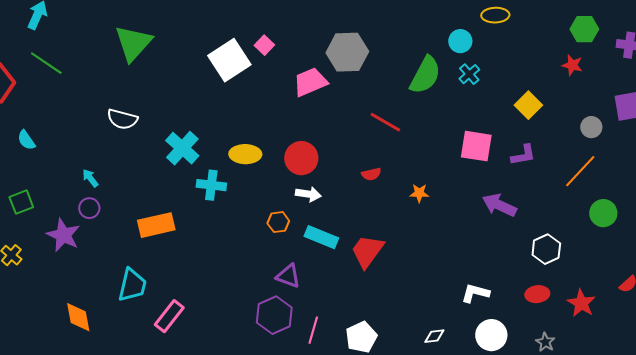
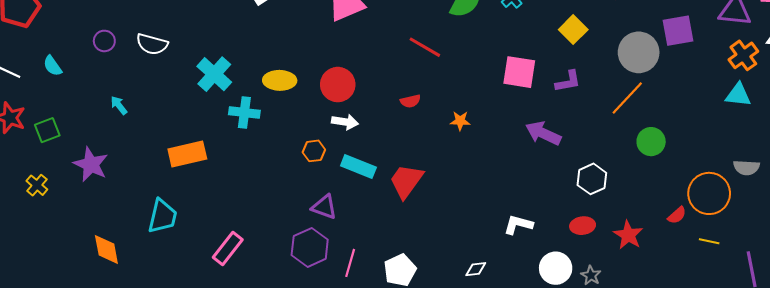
gray circle: (591, 127) -> (639, 52), size x1.8
purple circle: (89, 208) -> (104, 41), moved
pink rectangle: (169, 316) -> (228, 248), moved
white circle: (491, 335) -> (556, 268), moved

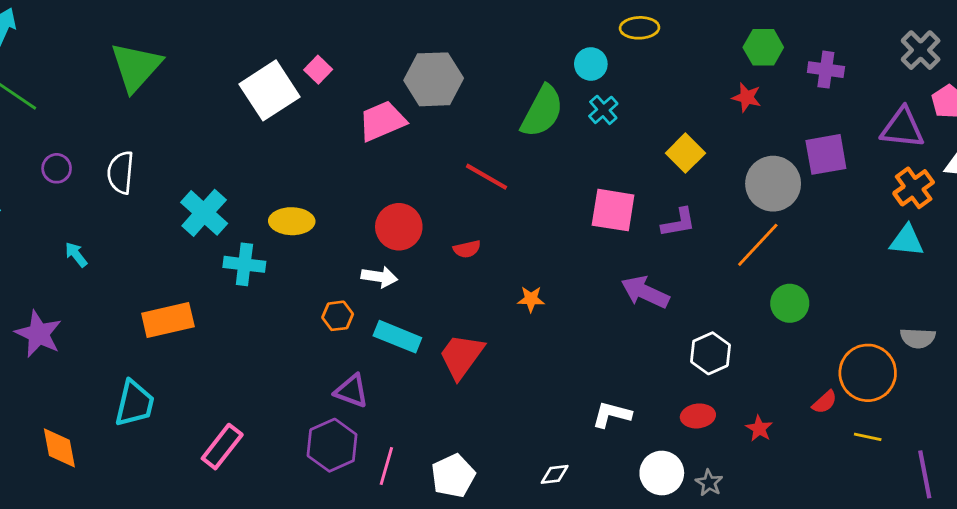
white semicircle: (152, 44) -> (121, 173), turned 80
red circle: (338, 85) -> (399, 227), moved
orange star: (460, 121) -> (531, 299), moved
red star: (628, 235) -> (759, 428), size x0.7

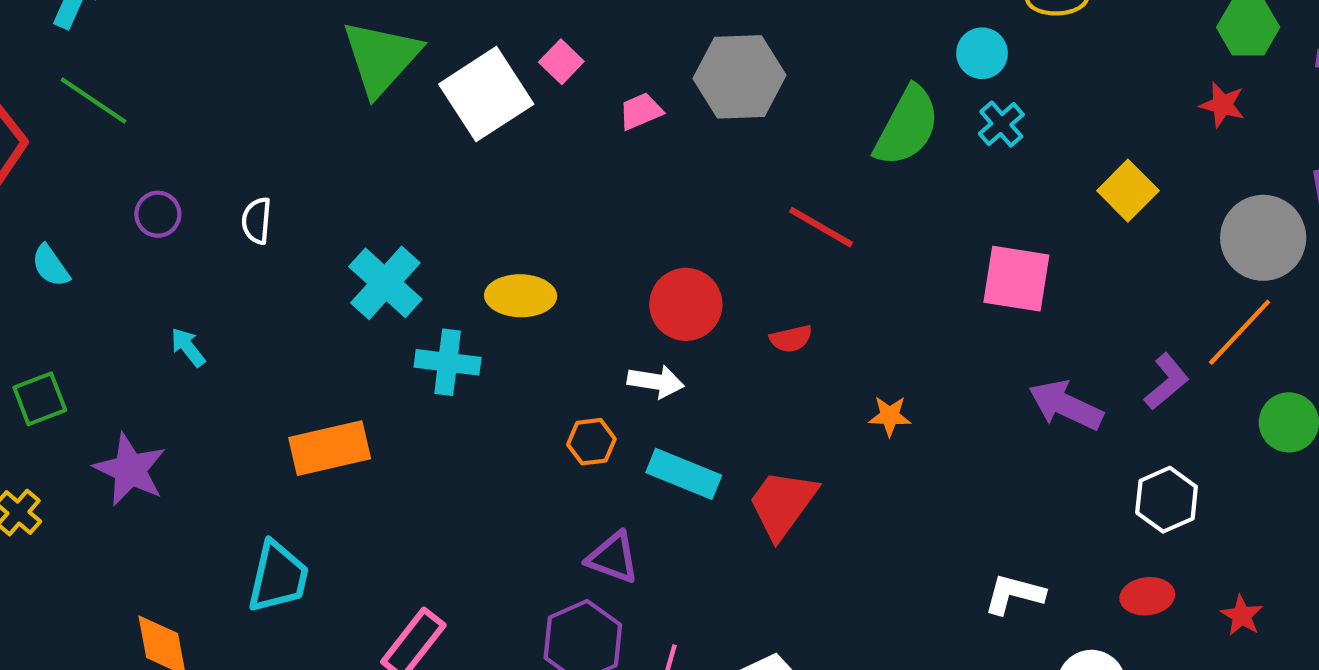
green triangle: (136, 67) -> (381, 58), moved
pink trapezoid: (382, 121) -> (641, 111), moved, size x0.6
white semicircle: (121, 173) -> (257, 221), size x0.7
purple L-shape: (678, 223) -> (1167, 382), moved, turned -30

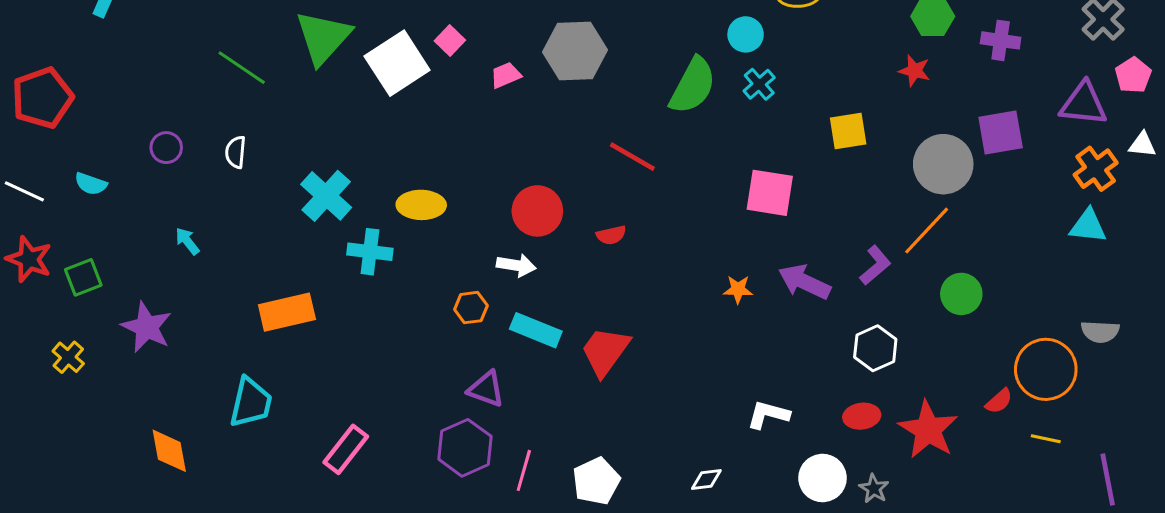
green line: (93, 100) -> (242, 68), moved
yellow square: (1128, 191) -> (848, 131), turned 36
cyan semicircle: (51, 266) -> (91, 184), turned -36
orange star: (890, 416) -> (738, 289), moved
red star: (1242, 616) -> (928, 430), size x2.0

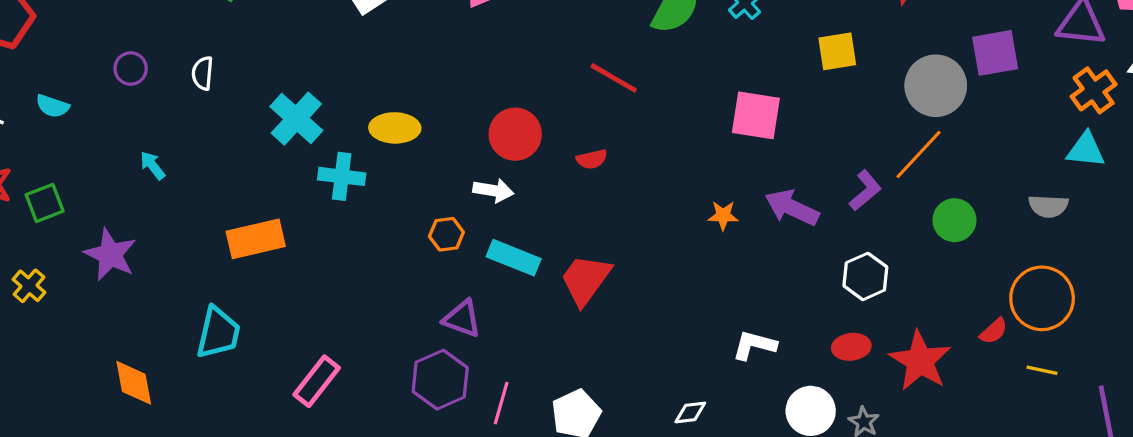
gray semicircle: (1100, 332) -> (1048, 206), moved

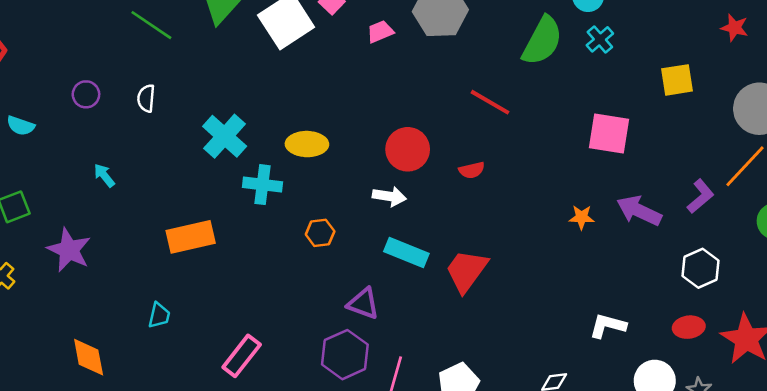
orange hexagon: (446, 234) -> (320, 233), moved
cyan trapezoid: (218, 333) -> (159, 315), size x0.6

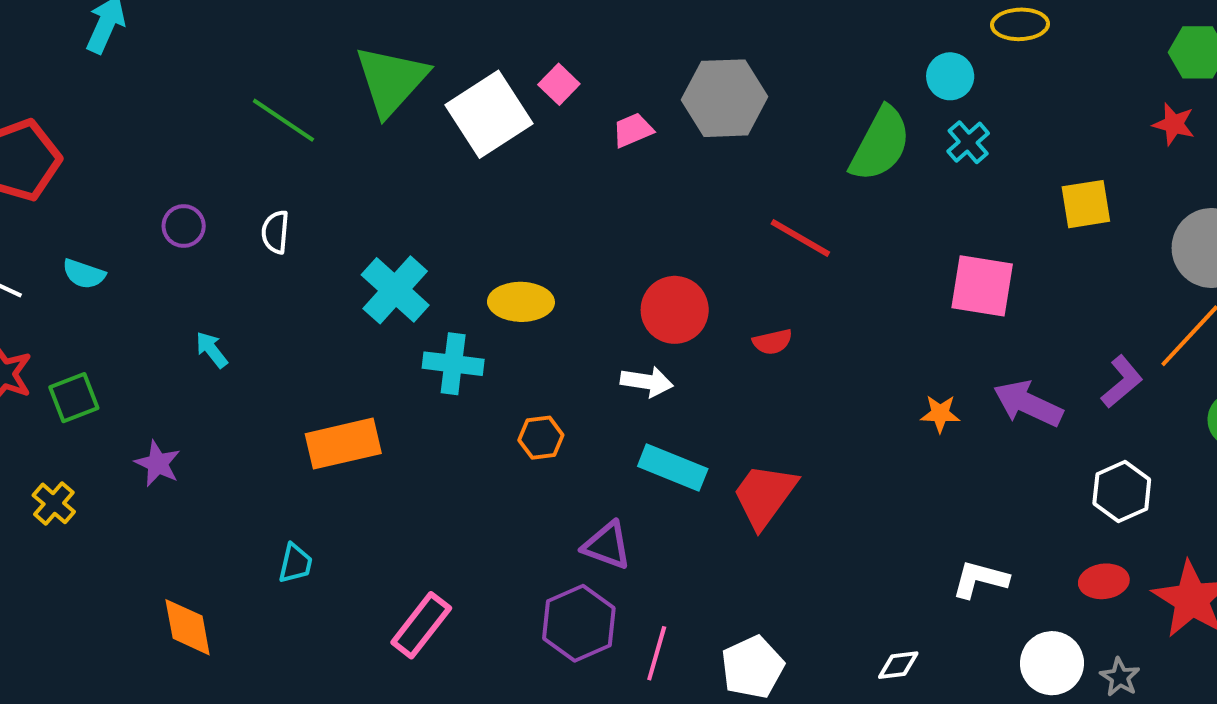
purple star: (69, 250) -> (158, 464), size x0.7

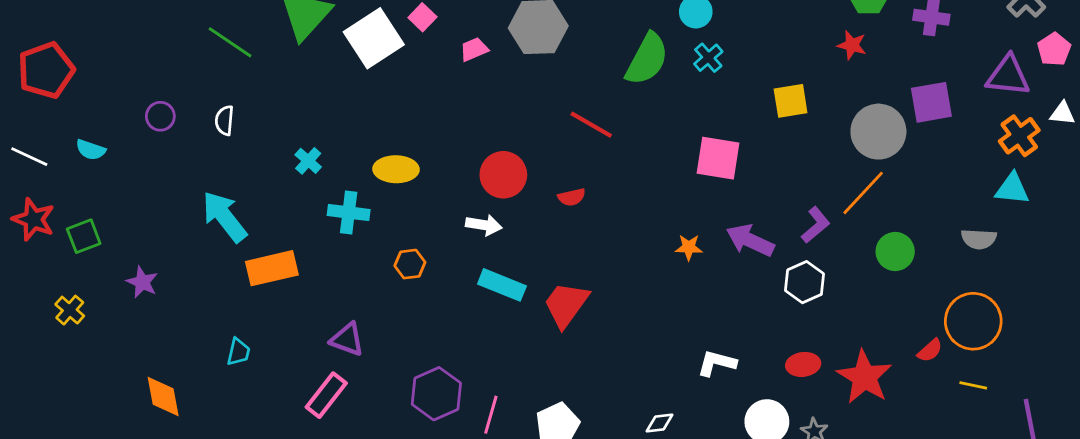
cyan cross: (395, 290) -> (308, 161), size x0.6
cyan arrow: (212, 350) -> (224, 217), moved, size x2.0
white hexagon: (1122, 491) -> (805, 282), moved
purple triangle: (607, 545) -> (347, 339), moved

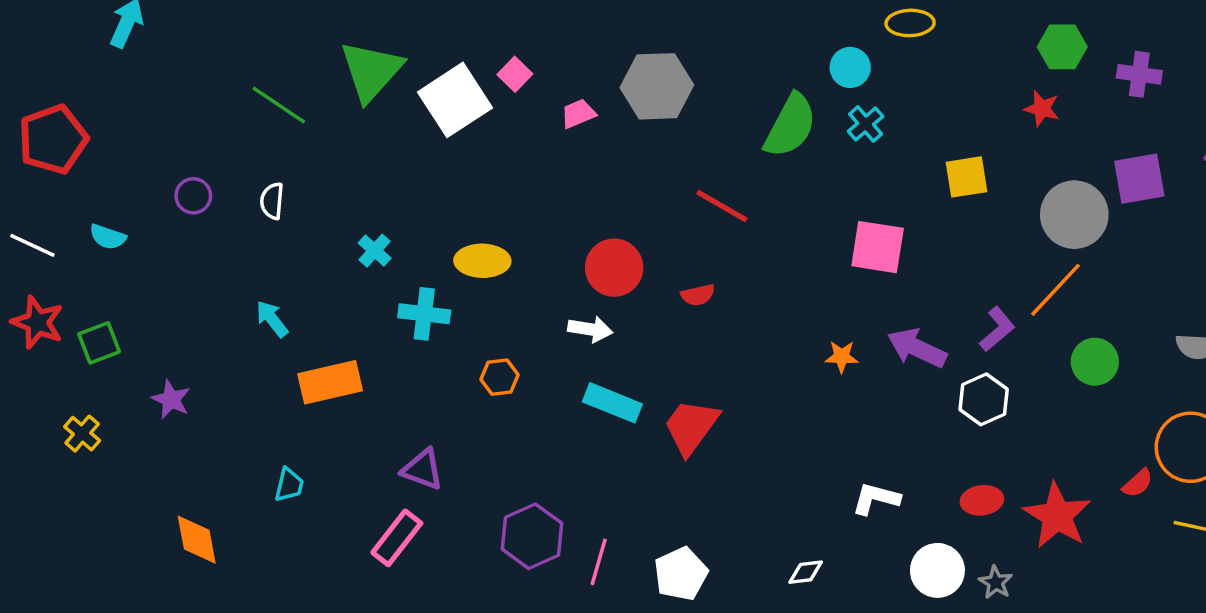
cyan arrow: (224, 217) -> (272, 319), size x0.6

